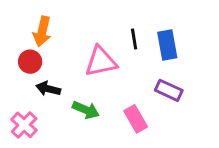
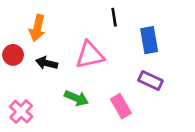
black line: (134, 39) -> (114, 17), moved
red circle: (30, 62) -> (13, 55), moved
black arrow: (48, 89) -> (47, 63), moved

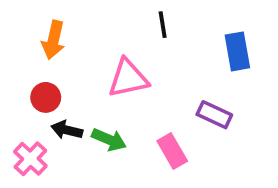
blue rectangle: (149, 40) -> (237, 51), moved
red circle: (13, 55) -> (46, 97), moved
black arrow: (47, 63) -> (67, 130), moved

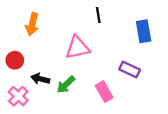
red circle: (46, 97) -> (15, 60), moved
green arrow: (109, 140) -> (66, 85), turned 114

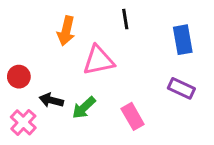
orange arrow: (32, 24) -> (66, 31), moved
purple rectangle: (130, 70) -> (181, 88), moved

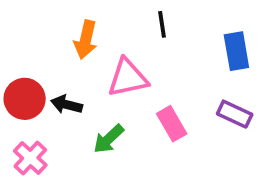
red circle: (19, 77) -> (25, 99), size x1.4
black arrow: (51, 100) -> (67, 105), moved
pink rectangle: (133, 116) -> (172, 124), moved

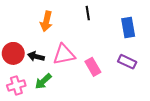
pink triangle: (128, 78) -> (64, 54), moved
green arrow: (109, 139) -> (43, 81), moved
pink cross: (30, 158) -> (16, 85), turned 30

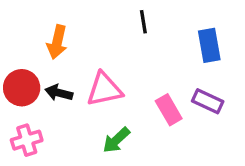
orange arrow: (46, 21) -> (57, 42), moved
pink rectangle: (93, 67) -> (169, 110), moved
green arrow: (43, 81) -> (116, 140), moved

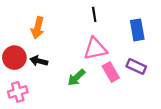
pink triangle: (104, 89) -> (95, 49), moved
green arrow: (116, 140) -> (76, 78), moved

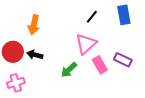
black line: (94, 14) -> (92, 17), moved, turned 48
blue rectangle: (137, 30) -> (124, 15), moved
pink triangle: (95, 49) -> (86, 44), turned -30

